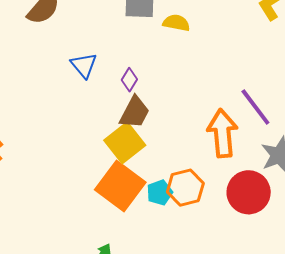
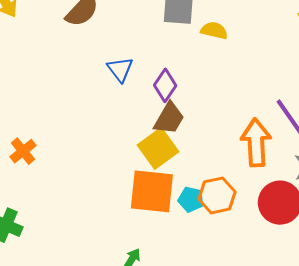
purple diamond: (129, 80) -> (165, 85), size x1.4
orange square: (120, 186) -> (152, 191), turned -33
cyan pentagon: (160, 193) -> (191, 199), turned 30

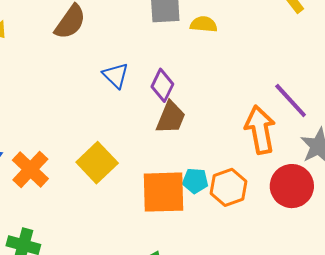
yellow square: (158, 148) -> (97, 163), moved
orange cross: (23, 151) -> (30, 169), size x1.4
cyan pentagon: (191, 199) -> (195, 181), moved

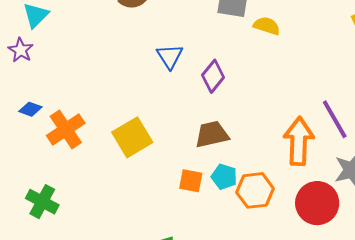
brown trapezoid: (171, 117) -> (212, 134), moved, turned -138
orange square: (164, 192) -> (191, 181), size x0.5

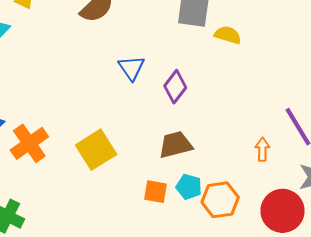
orange arrow: (299, 141) -> (262, 149), size x0.5

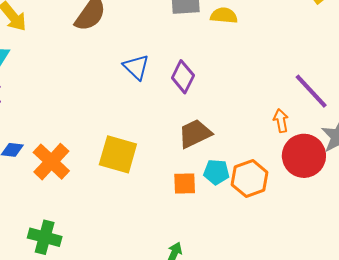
yellow square: (96, 150) -> (118, 154), turned -30
red circle: (282, 211) -> (304, 156), moved

